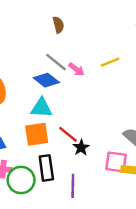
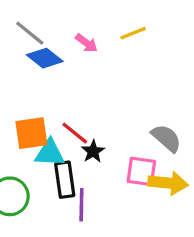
gray line: (56, 62) -> (30, 33), moved
cyan triangle: (42, 108) -> (50, 153), moved
black rectangle: (46, 168) -> (65, 180), moved

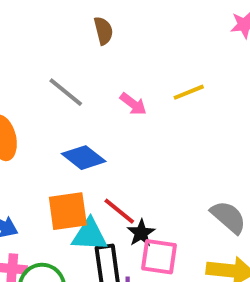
blue diamond: (45, 58) -> (84, 158), moved
pink square: (141, 171) -> (159, 257), moved

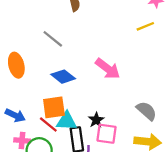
yellow line: (189, 92) -> (145, 26), moved
pink arrow: (133, 104) -> (108, 69), moved, size x1.6
red line: (119, 211) -> (48, 125), moved

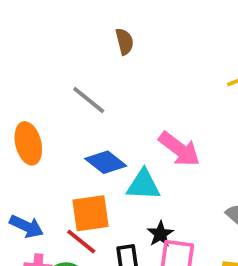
cyan triangle: (67, 121) -> (143, 185), moved

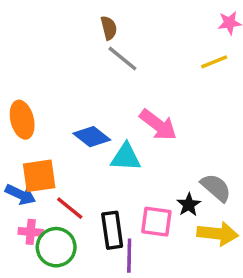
gray line: (89, 100) -> (122, 59), moved
orange square: (91, 213) -> (39, 176), moved
black star: (160, 234) -> (189, 205), moved

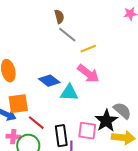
yellow line: (214, 62) -> (88, 49), moved
black star: (189, 205) -> (106, 121), size x1.6

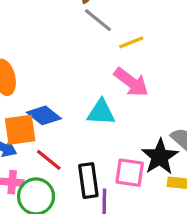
blue diamond: (49, 81) -> (44, 115), moved

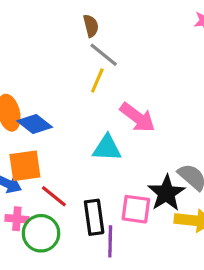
yellow line: (131, 42) -> (97, 80), moved, turned -45
blue diamond: (44, 115) -> (35, 124), moved

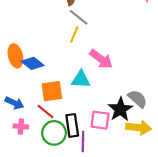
orange square: (25, 166) -> (52, 91), moved
green circle: (41, 233) -> (54, 133), moved

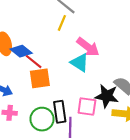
cyan triangle: (81, 79) -> (80, 63), moved, turned 30
black star: (120, 109) -> (107, 96), turned -30
red line: (45, 112) -> (34, 62), moved

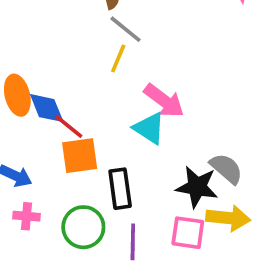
blue diamond: (21, 51) -> (47, 108), turned 30
pink square: (87, 107) -> (188, 233), moved
black rectangle: (60, 112) -> (120, 189), moved

